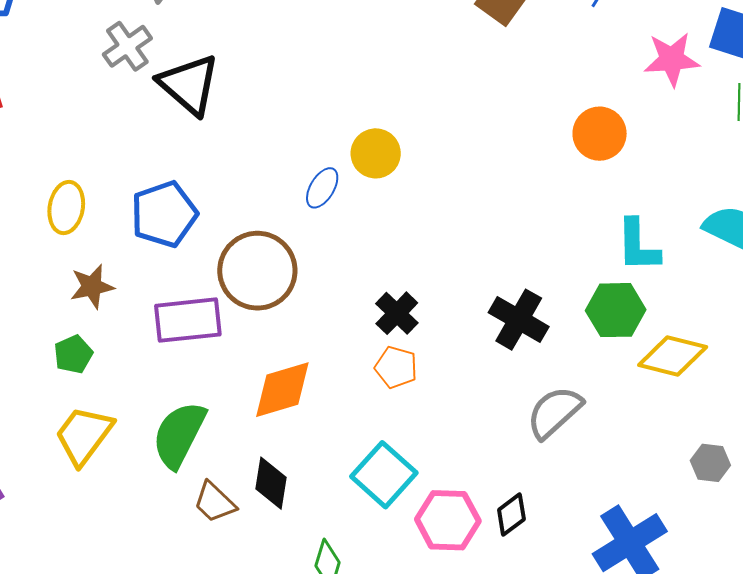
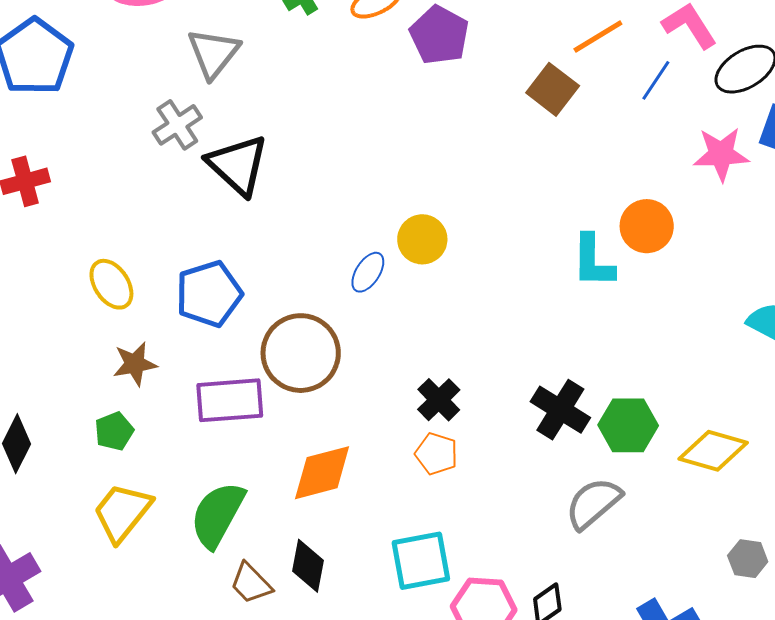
yellow ellipse: (66, 208) -> (111, 284), turned -45
cyan L-shape: (638, 245) -> (593, 261), moved
green hexagon: (616, 310) -> (628, 425), moved
cyan square: (384, 475) -> (421, 561), turned 36

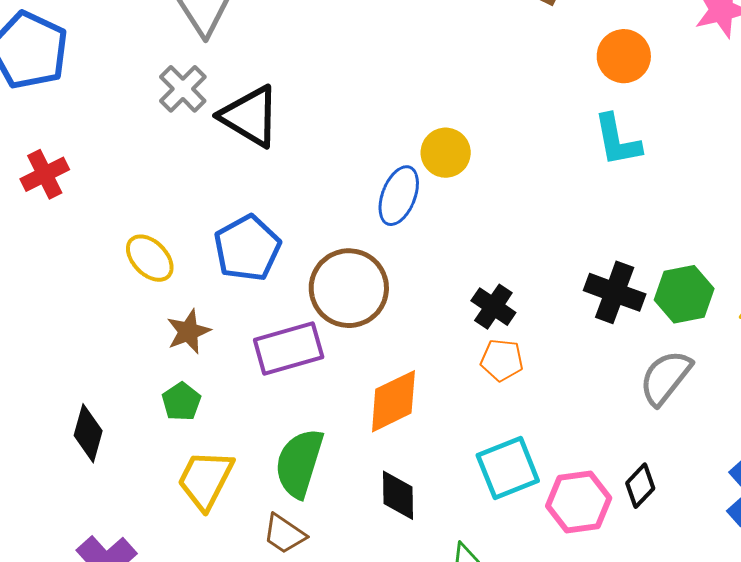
orange circle: (647, 226) -> (624, 56), moved
blue ellipse: (368, 272) -> (399, 196), size x1.4
brown trapezoid: (251, 583) -> (284, 534), moved

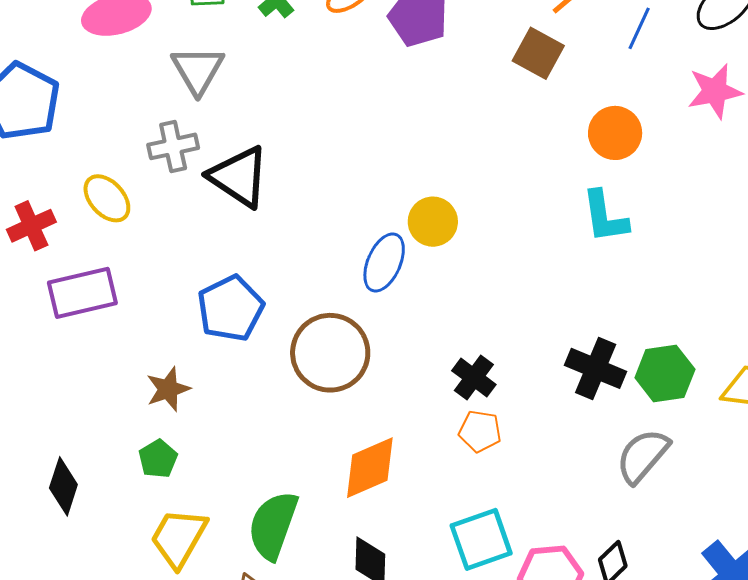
gray cross: (183, 89) -> (173, 146), turned 30
yellow ellipse: (150, 258) -> (107, 198), moved
purple rectangle: (289, 349) -> (82, 293), moved

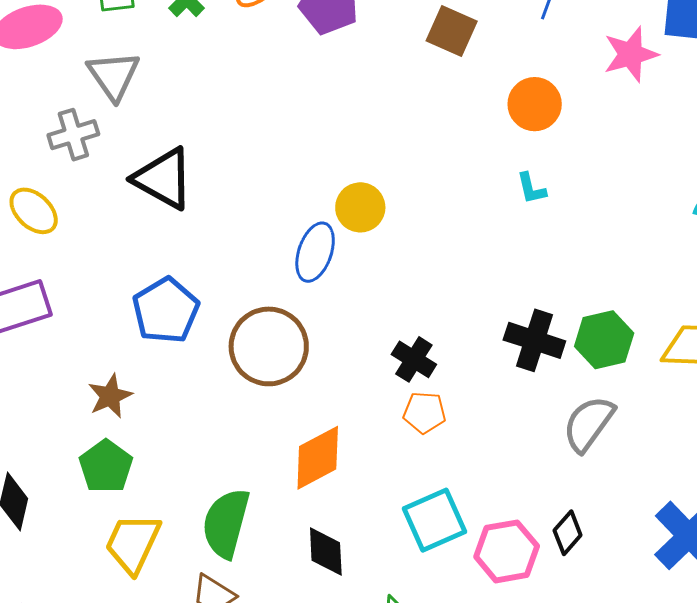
gray cross: (173, 146) -> (73, 135), moved
cyan L-shape: (605, 217) -> (531, 188), size x0.6
green pentagon: (158, 459) -> (106, 466), size x1.4

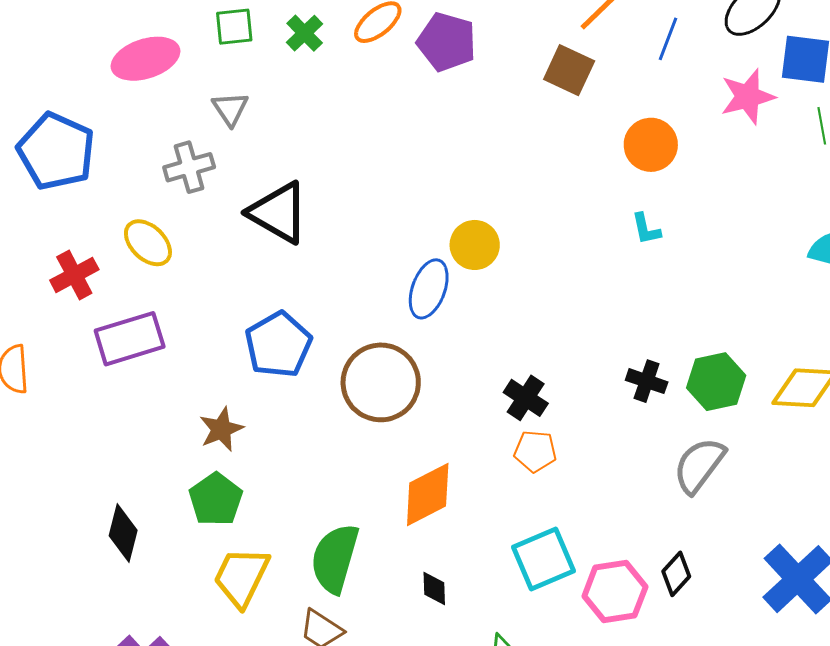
gray triangle: (114, 75) -> (230, 109), size x0.7
black cross: (534, 340) -> (647, 381), size x0.7
black diamond: (326, 552) -> (434, 588), size x0.7

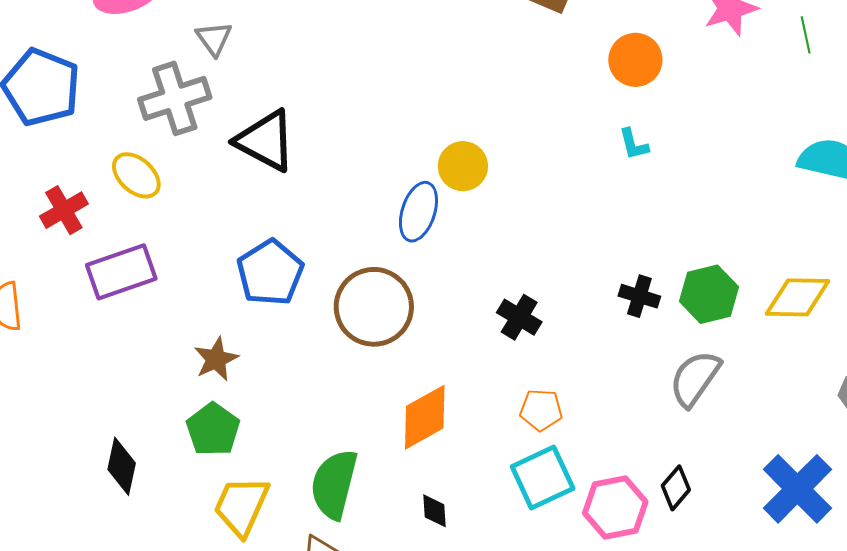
gray cross: (189, 167) -> (175, 98), size x1.4
orange pentagon: (535, 451) -> (541, 410), moved

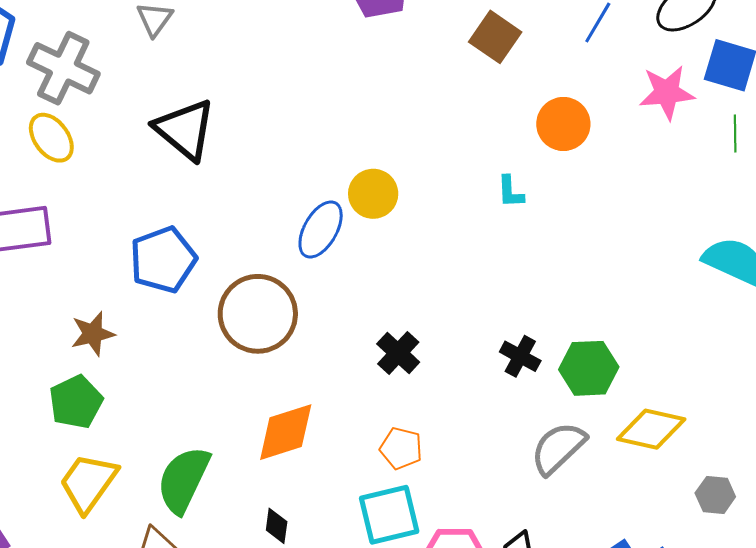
gray cross: (175, 98) -> (63, 68), moved, turned 32
cyan L-shape: (634, 144) -> (510, 192), moved
yellow diamond: (798, 297) -> (651, 429), moved

